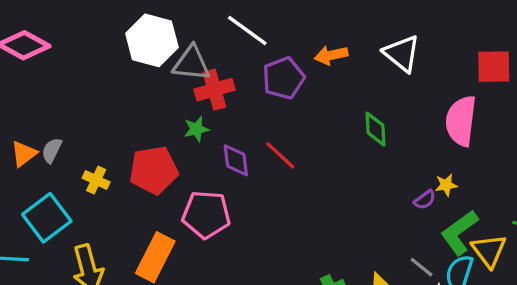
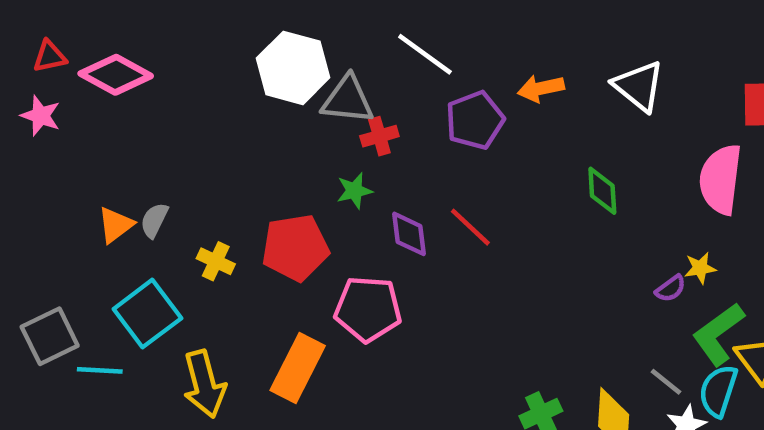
red cross: (214, 90) -> (379, 136), size x0.7

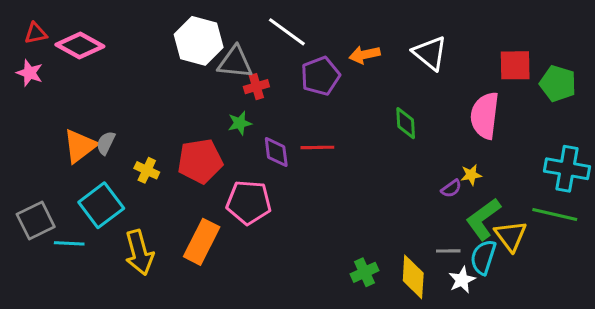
orange triangle: (116, 225) -> (80, 146), size x1.4
red line: (470, 227) -> (317, 147), turned -44
gray line: (666, 382) -> (448, 251), turned -40

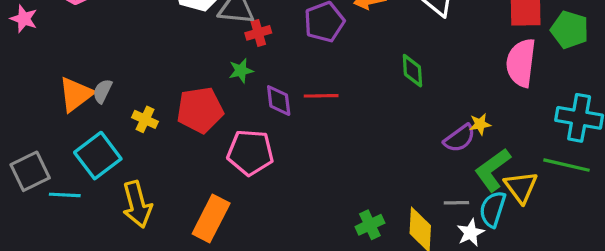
pink semicircle: (485, 115) -> (521, 63), moved
purple semicircle: (451, 189) -> (460, 138), size x1.5
orange rectangle: (202, 242) -> (211, 219), moved

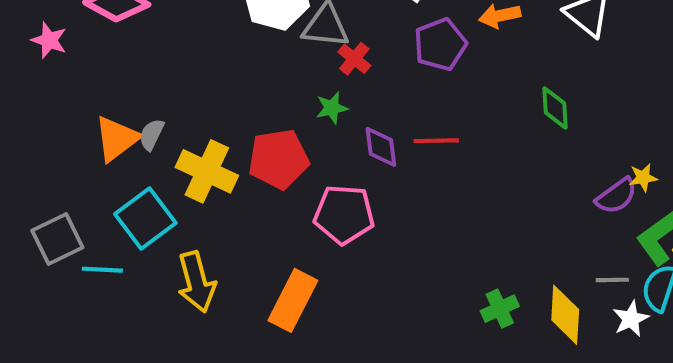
red cross: (258, 33) -> (354, 59), turned -35
yellow cross: (145, 119) -> (207, 171), size x1.8

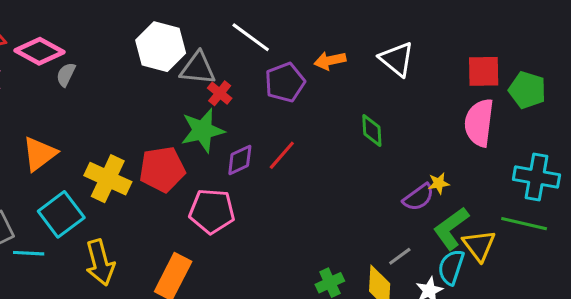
green star: (332, 108) -> (203, 130), size x1.8
gray semicircle: (152, 135) -> (66, 75), moved
red line: (436, 141) -> (282, 155), turned -48
purple diamond: (381, 147) -> (240, 160), turned 72
gray line: (612, 280) -> (400, 256), moved, turned -35

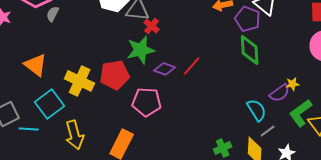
purple pentagon: (285, 82) -> (248, 19), moved, turned -30
green diamond: (372, 130) -> (250, 50), size x1.4
orange triangle: (39, 154) -> (36, 65), turned -45
purple diamond: (240, 160) -> (165, 69), turned 45
cyan semicircle: (451, 267) -> (257, 110), moved, turned 130

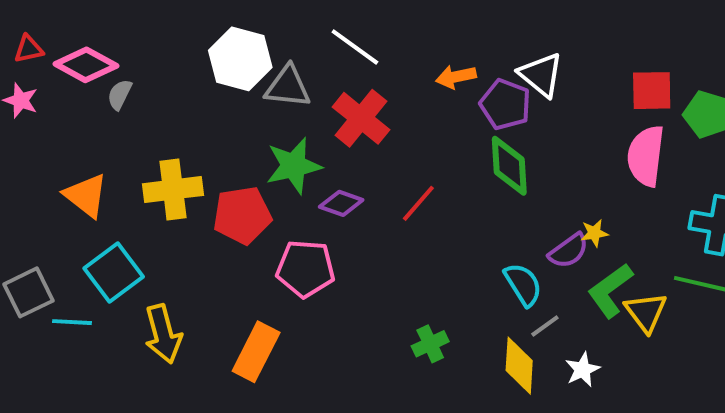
red cross: (152, 26) -> (361, 118), moved, size x1.8
red line: (192, 66) -> (418, 203), moved
yellow cross: (80, 81) -> (173, 190), moved, turned -32
green cross: (223, 148) -> (430, 344), moved

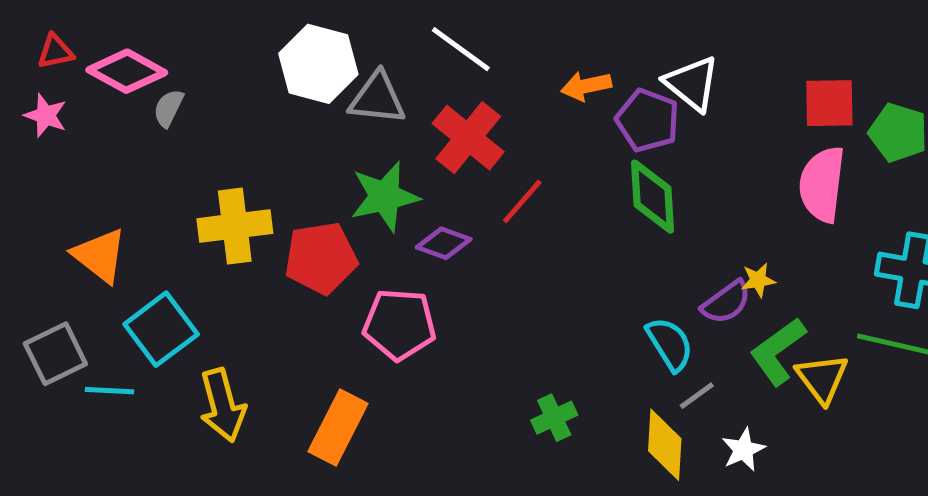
orange triangle: (86, 195) -> (100, 256), moved
red line: (418, 203) -> (522, 201), moved

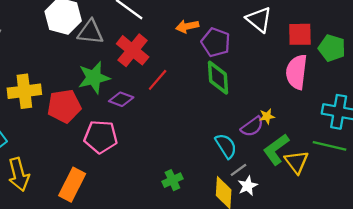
white triangle: (692, 84) -> (259, 20), moved
white star: (743, 450) -> (248, 186), moved

